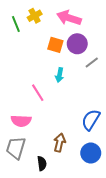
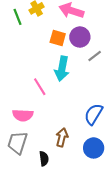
cyan arrow: (60, 75) -> (62, 69), size x1.6

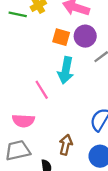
green line: (17, 17) -> (18, 14), turned -56
gray trapezoid: (17, 143) -> (18, 150), turned 60

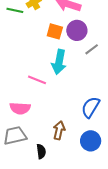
pink line: (42, 90) -> (37, 80), turned -36

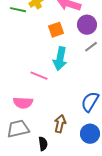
purple circle: (77, 30) -> (87, 25), moved
orange square: (55, 31) -> (56, 30), turned -35

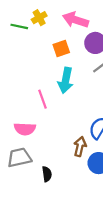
pink line: (39, 76) -> (42, 99), turned 48
brown arrow: (60, 124) -> (80, 147), moved

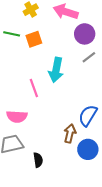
green line: (19, 26) -> (12, 34), moved
orange square: (61, 48) -> (34, 39), moved

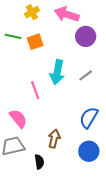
gray line: (89, 57) -> (86, 75), moved
pink semicircle: (17, 117) -> (18, 119), turned -132
brown arrow: (70, 134) -> (54, 139), moved

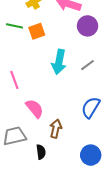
pink line: (35, 90) -> (14, 80), moved
pink semicircle: (18, 119) -> (35, 108), moved
blue circle: (89, 151) -> (91, 155), moved

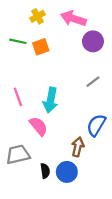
cyan arrow: (59, 62) -> (51, 100), moved
brown arrow: (56, 129) -> (78, 147), moved
blue circle: (91, 155) -> (67, 172), moved

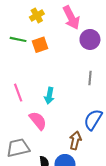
pink arrow: (73, 19) -> (71, 18), turned -135
gray line: (93, 82) -> (90, 78), turned -48
cyan arrow: (51, 100) -> (49, 96), size x0.7

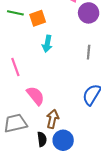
cyan arrow: (49, 96) -> (47, 44), moved
brown arrow: (75, 140) -> (53, 119), moved

